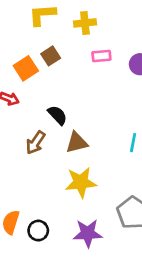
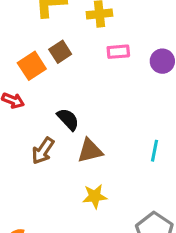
yellow star: (81, 182) -> (95, 196), size x0.7

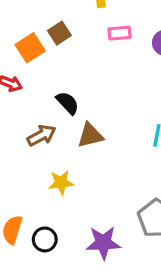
brown arrow: (43, 151) -> (42, 135), turned -152
yellow star: (95, 196) -> (61, 183), moved

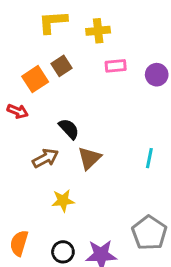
brown triangle: (90, 135) -> (89, 158), turned -30
black circle: (45, 239) -> (63, 252), moved

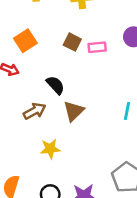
brown square: (62, 66) -> (72, 42), moved, turned -30
pink rectangle: (116, 66) -> (97, 47), moved

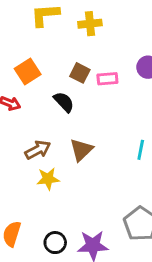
black semicircle: (55, 85) -> (64, 102), moved
yellow star: (50, 149) -> (48, 179), moved

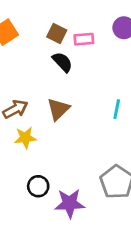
black semicircle: (64, 102) -> (62, 62), moved
black circle: (55, 243) -> (38, 186), moved

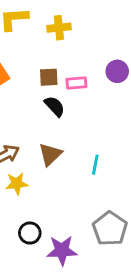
brown square: (57, 33) -> (49, 77), turned -30
cyan line: (117, 109) -> (95, 165), moved

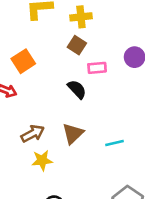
brown square: (49, 77) -> (77, 45), moved, turned 36
cyan line: (95, 165) -> (114, 143), turned 66

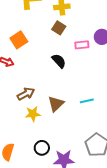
pink rectangle: (97, 68) -> (82, 45), moved
brown triangle: (73, 134) -> (56, 104), moved

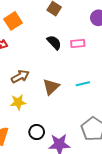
pink rectangle: (82, 45) -> (78, 44), moved
yellow star: (33, 114) -> (18, 102), moved

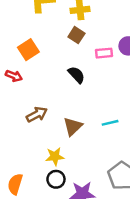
pink rectangle: (78, 44) -> (104, 53), moved
yellow star: (18, 102) -> (55, 156), moved

